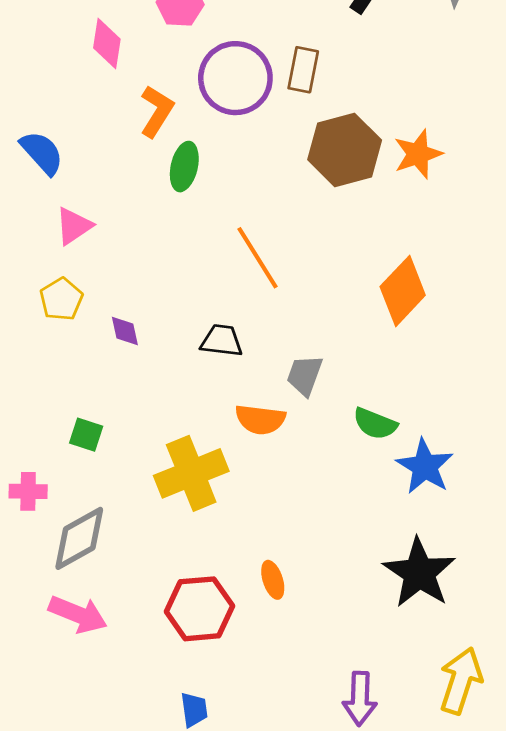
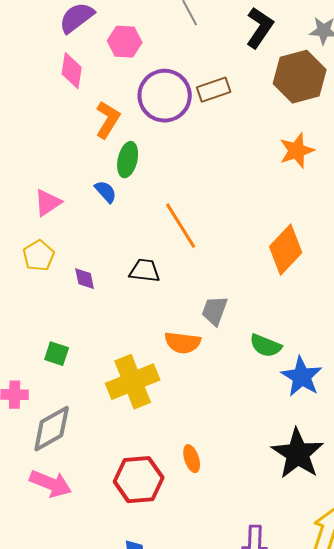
brown rectangle: (303, 70) -> (214, 90), turned 60
brown hexagon: (345, 150) -> (300, 77), moved
blue semicircle: (42, 153) -> (106, 192), moved, size x0.7
black trapezoid: (222, 341) -> (145, 271), moved

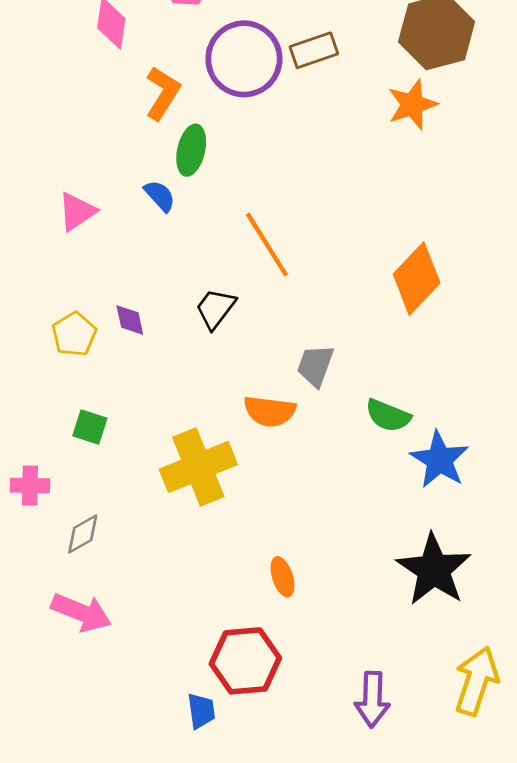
orange star: (297, 151) -> (412, 105), moved
yellow pentagon: (39, 256) -> (74, 334), moved
black trapezoid: (145, 271) -> (215, 309), turned -60
gray diamond: (52, 429) -> (83, 534), size x0.6
red hexagon: (139, 480) -> (245, 661), moved

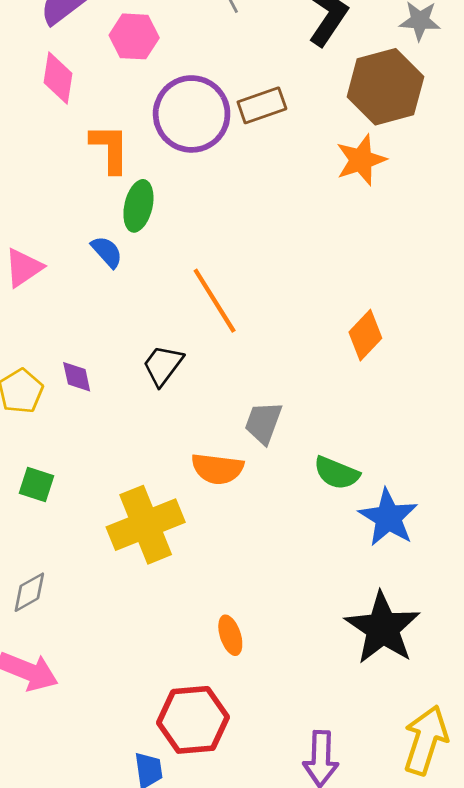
orange L-shape: (163, 93) -> (110, 148), turned -32
orange diamond: (417, 279) -> (365, 335), size x0.7

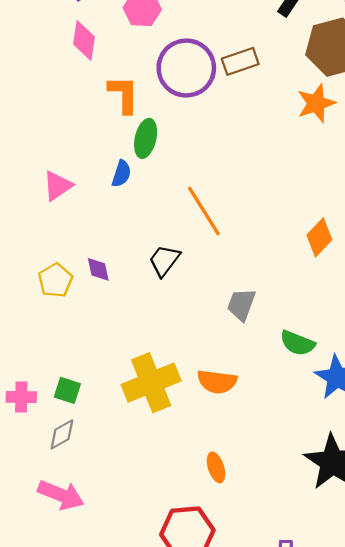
blue semicircle: (107, 252) -> (121, 174), turned 60
orange semicircle: (217, 469) -> (217, 382), moved
green square: (36, 484) -> (67, 390), moved

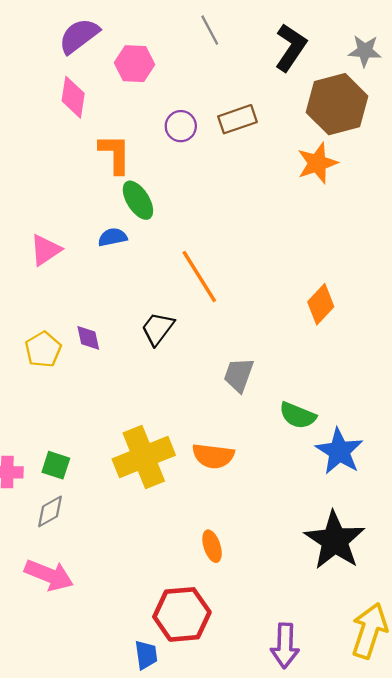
purple circle: (186, 68) -> (181, 126), size x0.5
green ellipse: (146, 138) -> (138, 200), turned -45
blue semicircle: (121, 174) -> (113, 237), turned -120

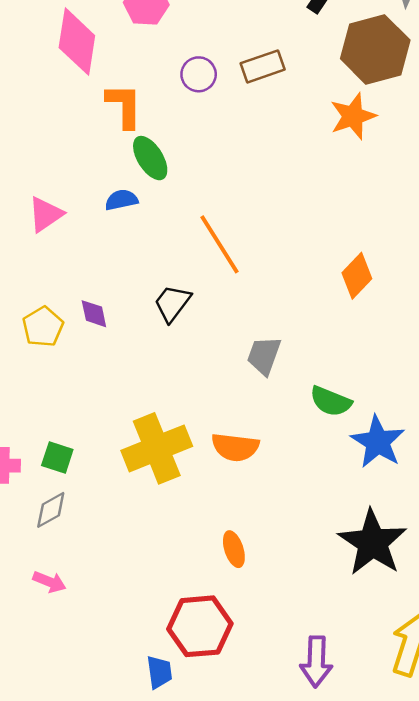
pink diamond: (73, 97) -> (77, 42), size x1.4
pink arrow: (49, 575) -> (49, 582), size x0.6

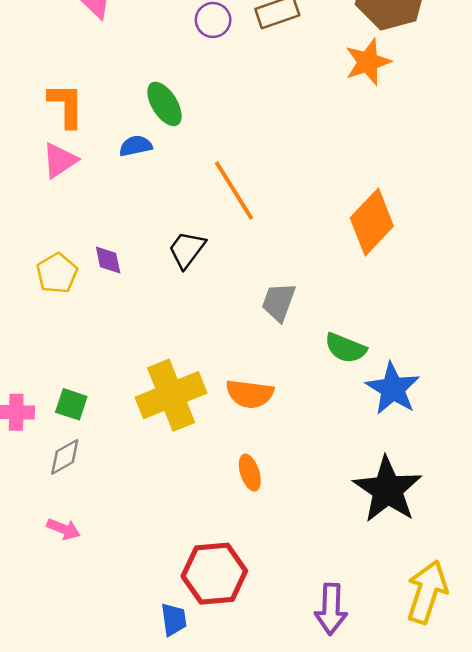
orange L-shape: (124, 106) -> (66, 105), moved
orange diamond: (357, 276) -> (372, 222), size x1.4
orange ellipse: (234, 549) -> (250, 473), moved

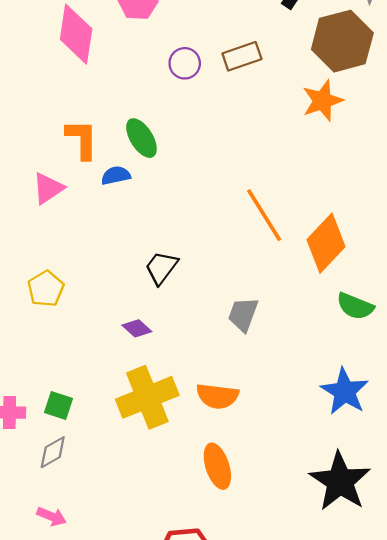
orange L-shape: (66, 105) -> (82, 139), moved
orange line: (234, 191) -> (264, 215), moved
purple diamond: (108, 260) -> (137, 328), moved, turned -36
green semicircle: (346, 348) -> (355, 306), moved
orange ellipse: (250, 473) -> (217, 466), size x1.4

